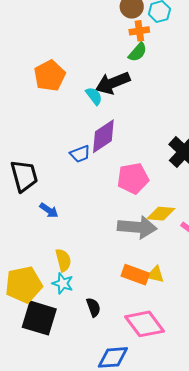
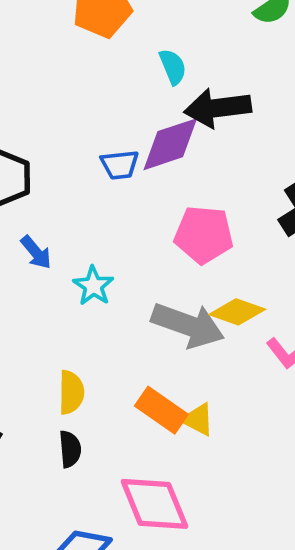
black arrow: (113, 83) -> (218, 108), moved
yellow semicircle: (63, 260) -> (71, 392), moved
cyan star: (63, 283) -> (93, 286), moved

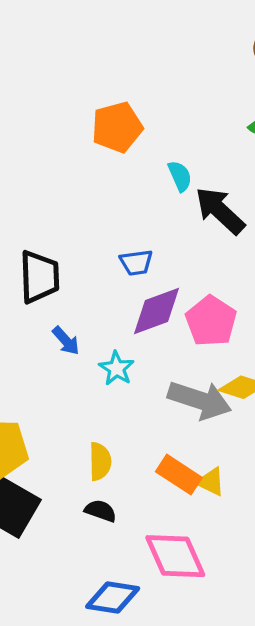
black arrow: (218, 108) -> (220, 211), turned 52
purple diamond: (170, 144) -> (157, 311), moved
pink pentagon: (204, 235) -> (211, 321), turned 30
black semicircle: (70, 449) -> (100, 511), turned -64

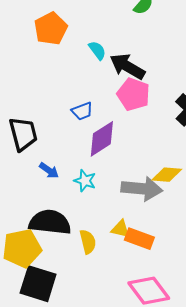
pink pentagon: (211, 321) -> (133, 94), moved
yellow triangle: (211, 482) -> (120, 229), moved
black semicircle: (100, 511) -> (50, 222), moved, size x2.0

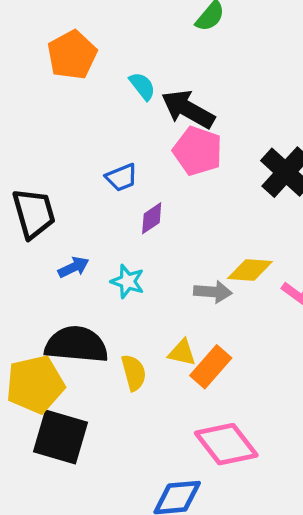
purple diamond: (102, 139) -> (152, 218), size x0.6
blue arrow: (49, 170) -> (74, 267), turned -60
gray arrow: (142, 189) -> (213, 292), size x0.6
orange rectangle: (139, 239) -> (211, 367), turned -68

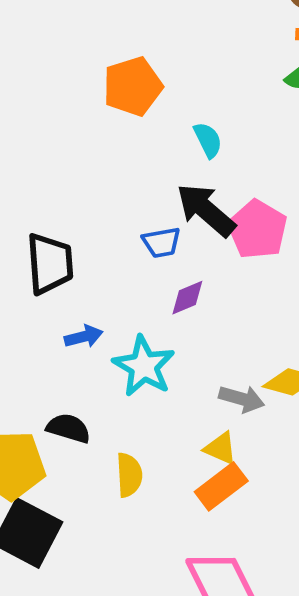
black arrow: (188, 109) -> (206, 210), moved
cyan star: (128, 281) -> (144, 366), size x1.5
black semicircle: (76, 345) -> (68, 428), size x0.6
yellow triangle: (182, 353) -> (220, 448), moved

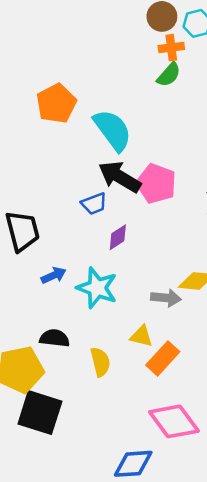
cyan semicircle: (208, 140) -> (113, 130), size x1.8
yellow triangle: (220, 448) -> (141, 336), moved

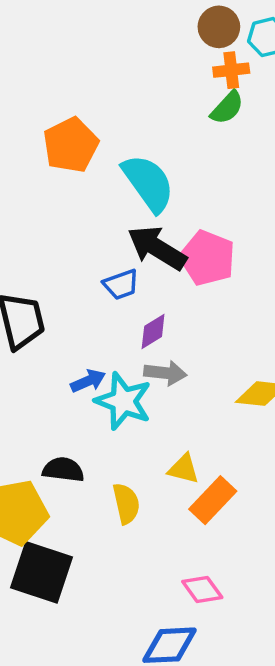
blue arrow: (54, 275) -> (88, 381), moved
gray arrow: (166, 298) -> (165, 373), moved
pink diamond: (174, 421) -> (202, 589), moved, size x0.6

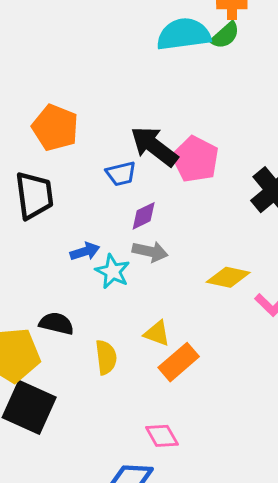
orange pentagon: (71, 145) -> (55, 128), moved, turned -30
cyan semicircle: (148, 183) -> (184, 34), moved, turned -68
cyan star: (123, 401) -> (113, 271), size x0.7

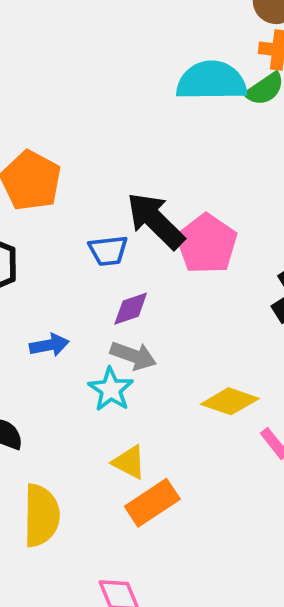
cyan star: (113, 271) -> (111, 389), moved
yellow semicircle: (106, 357) -> (41, 515), moved, size x1.4

